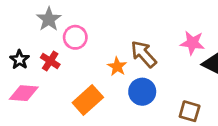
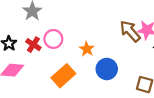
pink circle: (75, 37) -> (53, 39), moved
brown arrow: (144, 54) -> (130, 31), moved

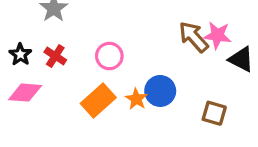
pink circle: (53, 39) -> (109, 56), moved
orange star: (87, 49) -> (136, 99), moved

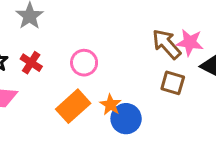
blue circle: (160, 91) -> (126, 119), moved
brown square: (214, 113) -> (173, 83), moved

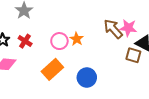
brown square: (173, 83) -> (133, 55), moved
orange star: (110, 105) -> (77, 39), moved

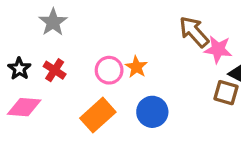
brown arrow: (113, 29) -> (194, 32), moved
blue circle: (87, 77) -> (152, 112), moved

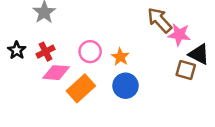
orange star: (136, 67) -> (120, 57), moved
red cross: (55, 70) -> (46, 52), turned 30
pink diamond: (24, 107) -> (56, 73), moved

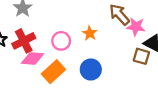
red cross: (46, 52) -> (24, 41), size x1.5
orange star: (120, 57) -> (90, 33), moved

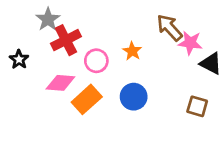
red cross: (24, 41) -> (66, 40), moved
brown square: (141, 56) -> (197, 106), moved

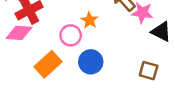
pink circle: (96, 61) -> (71, 35), moved
pink diamond: (60, 83) -> (19, 33), moved

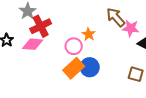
orange rectangle: (48, 64) -> (74, 68), moved

